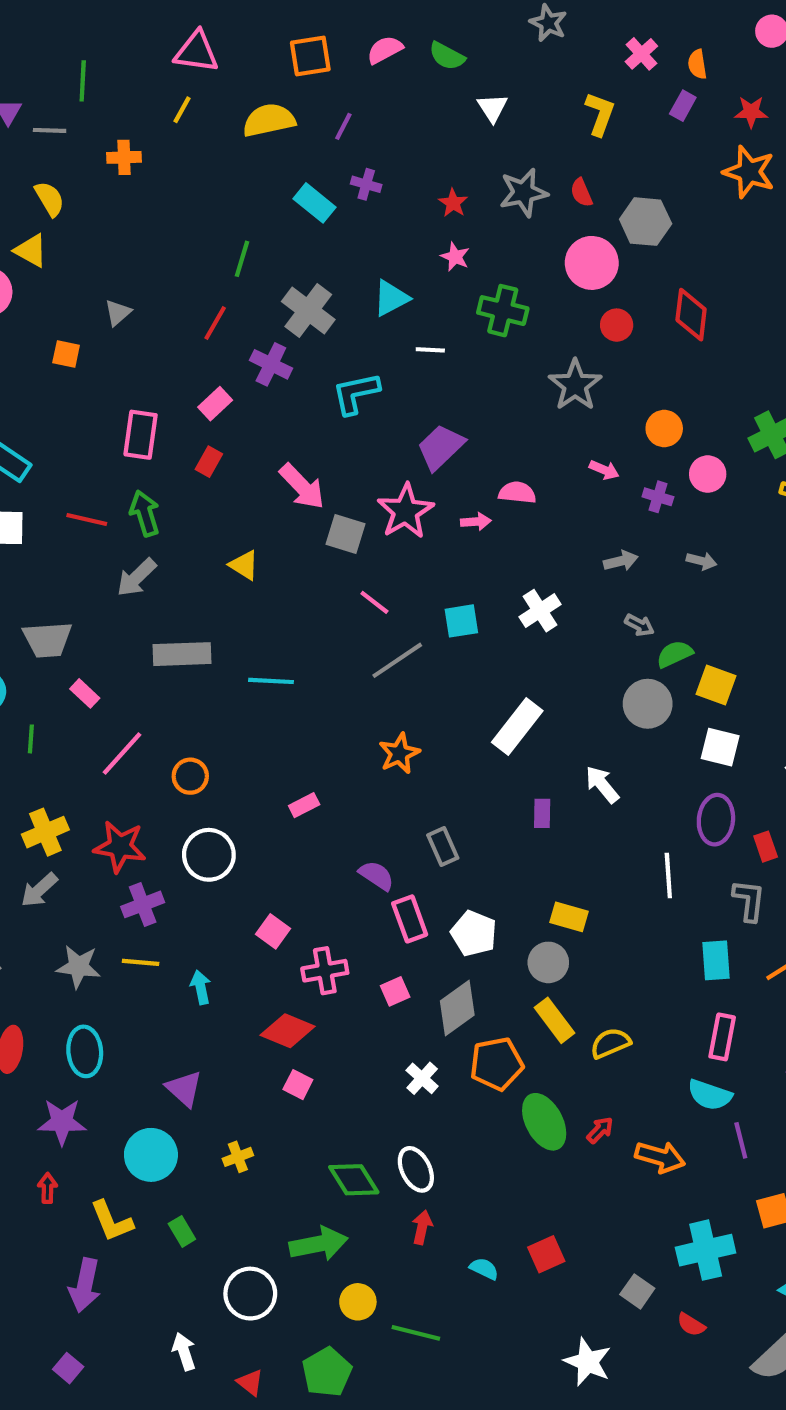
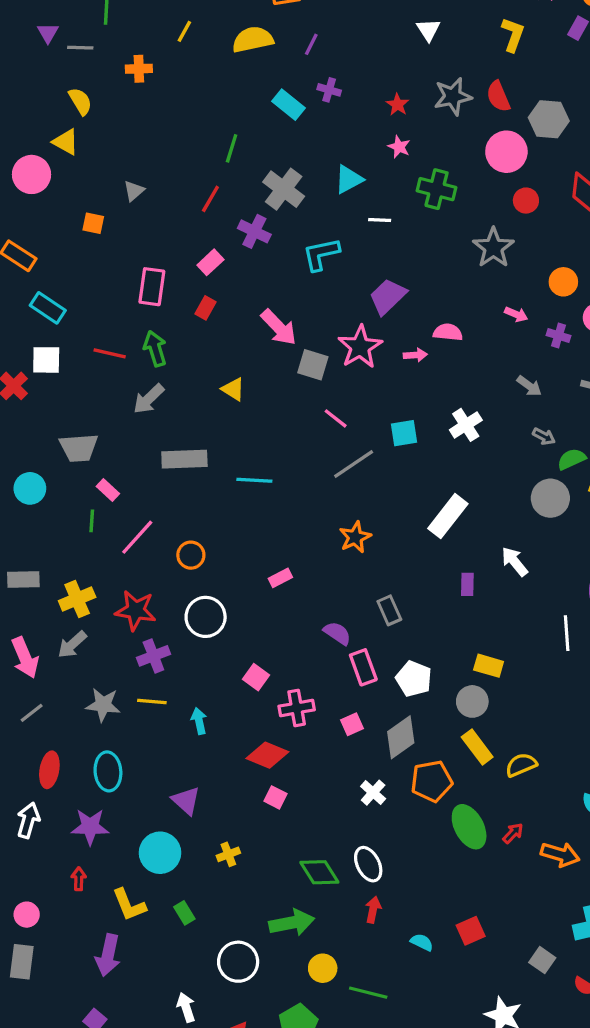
red semicircle: (581, 193) -> (498, 96), size x1.4
gray arrow: (621, 561) -> (529, 386), turned 50
green line: (31, 739) -> (92, 521), moved

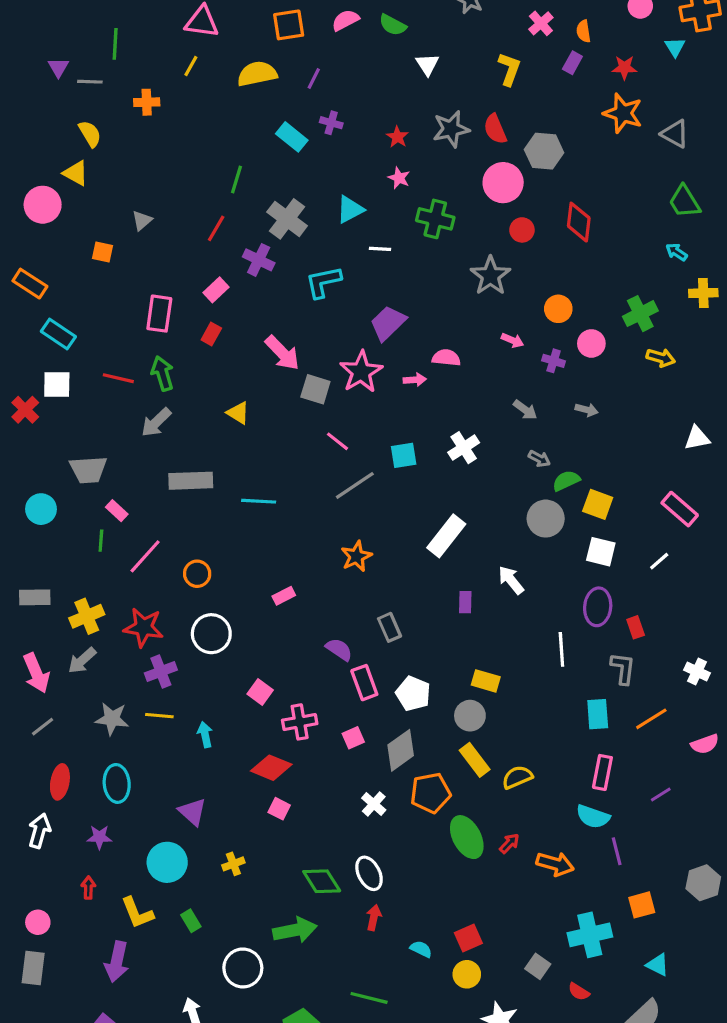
purple star: (90, 827) -> (99, 837), size x0.7
yellow circle: (323, 968) -> (467, 974), moved

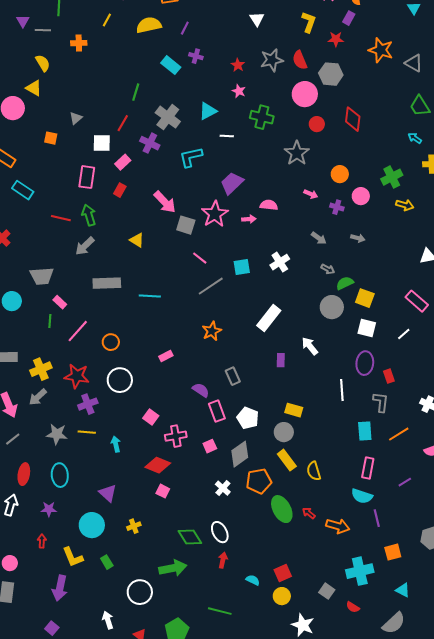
red star: (624, 68) -> (336, 39), moved
white square: (57, 384) -> (102, 143), moved
yellow semicircle: (517, 777) -> (314, 471), turned -84
red arrow: (509, 843) -> (309, 513), turned -96

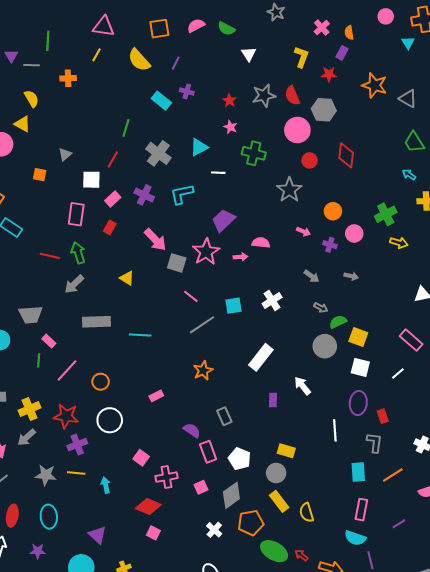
yellow semicircle: (149, 25) -> (139, 60), turned -120
purple cross: (150, 143) -> (144, 195), moved
green ellipse: (282, 509) -> (274, 551), turned -32

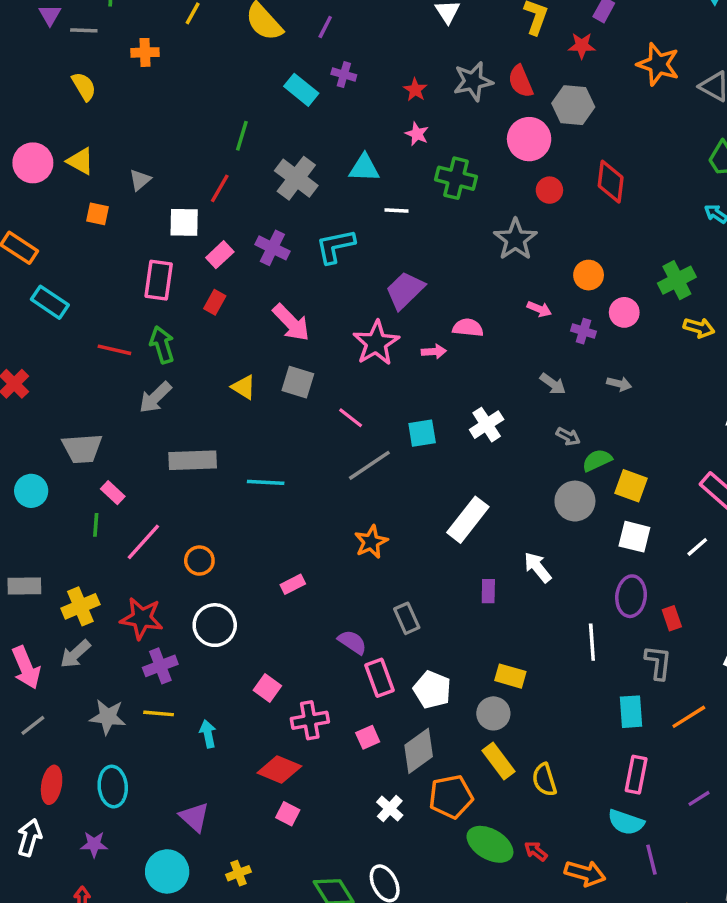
yellow triangle: (22, 124) -> (80, 161), moved
cyan triangle: (199, 147) -> (364, 168), turned 30
gray square: (177, 263) -> (298, 382), moved

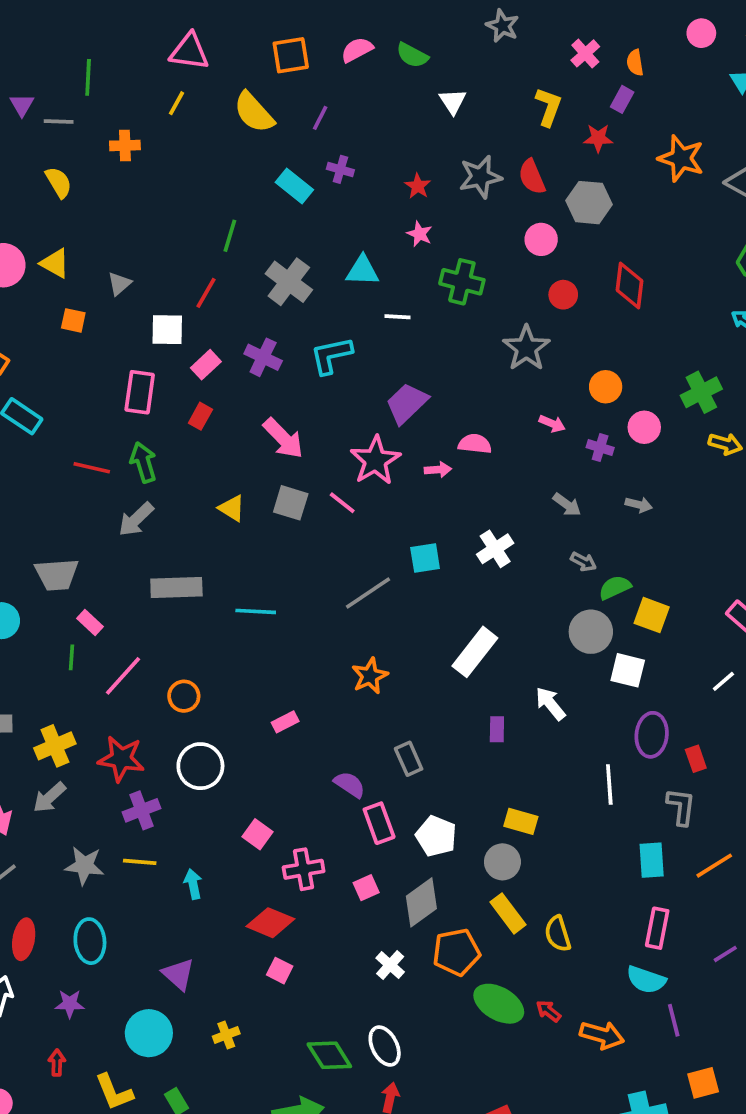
pink circle: (529, 139) -> (541, 239), size x0.7
pink line: (351, 418) -> (342, 503), moved
white square: (634, 537) -> (628, 670), moved

